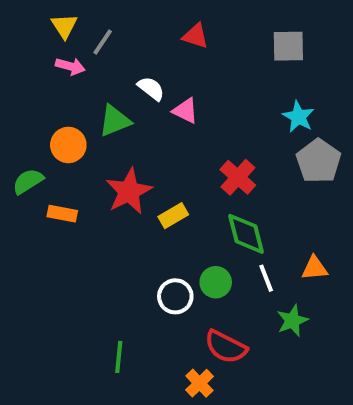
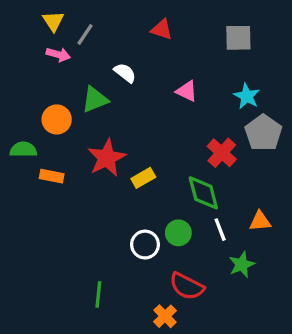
pink triangle: (185, 111) -> (187, 91), moved
red cross: (238, 177) -> (222, 153), moved
green semicircle: (28, 181) -> (23, 149), turned 32

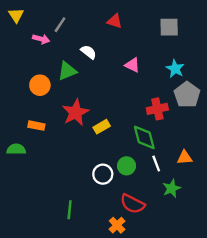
yellow triangle: (53, 21) -> (16, 15), moved
green semicircle: (23, 149) -> (16, 149), moved
red cross: (222, 153) -> (157, 109), turned 36

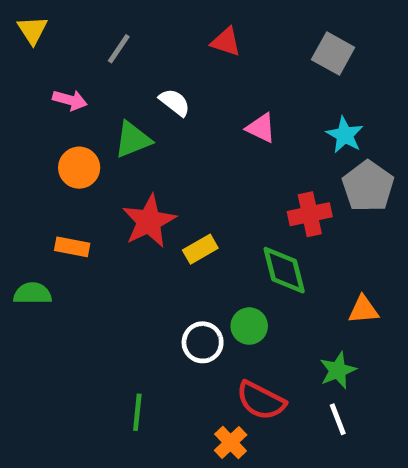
gray square: (169, 27) -> (333, 53), turned 30
pink arrow: (41, 39) -> (70, 100), moved
white line: (156, 163) -> (338, 419), moved

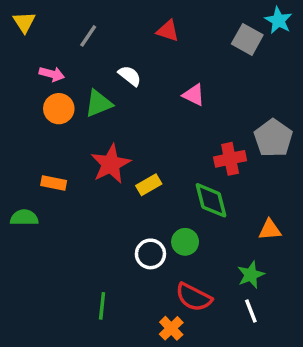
cyan star: (345, 135) -> (278, 20), moved
orange circle: (79, 168) -> (59, 109), moved

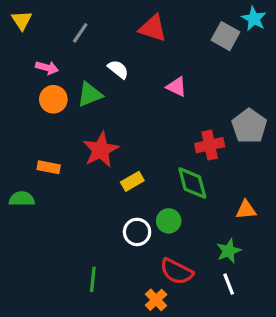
red triangle: (168, 31) -> (153, 28), size x1.4
yellow rectangle: (149, 185) -> (132, 181), moved

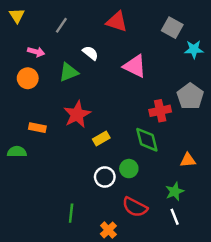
cyan star: (254, 19) -> (194, 49), moved, turned -30
pink triangle: (177, 87) -> (135, 66), size x1.5
orange circle: (53, 99) -> (28, 78), moved
orange cross: (156, 300) -> (108, 230), moved

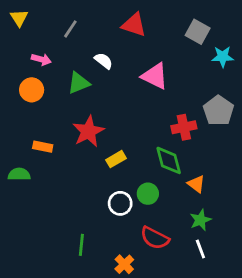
orange triangle: (188, 160) -> (196, 184), moved, turned 42

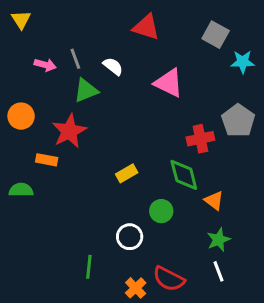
gray line: (70, 29) -> (75, 59), moved, turned -54
orange circle: (32, 90) -> (21, 116), moved
red star: (88, 131) -> (69, 131), moved
white circle: (120, 203) -> (130, 237), moved
red semicircle: (155, 238) -> (169, 279), moved

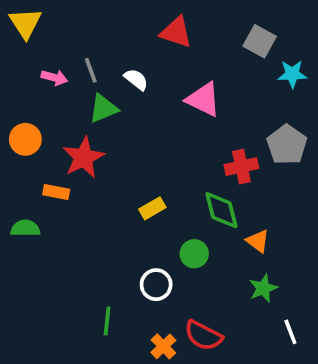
yellow triangle: (21, 20) -> (25, 23), size x1.4
white line: (219, 271) -> (290, 332), moved

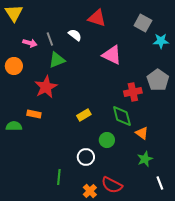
white semicircle: (136, 79) -> (75, 35), moved
orange circle: (25, 139) -> (14, 66), moved
orange rectangle: (56, 192) -> (34, 114), moved

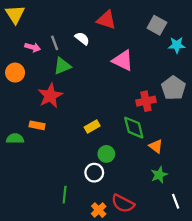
green circle: (107, 140) -> (106, 154), moved

